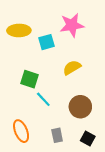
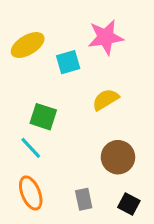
yellow ellipse: (19, 30) -> (28, 45), turned -30
cyan line: (43, 99) -> (31, 148), moved

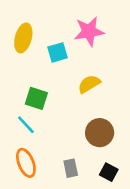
yellow ellipse: (28, 45) -> (23, 38), turned -44

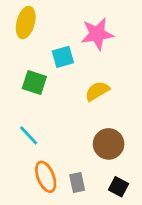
yellow ellipse: (23, 38) -> (26, 23), moved
green square: (36, 98) -> (34, 83), moved
orange ellipse: (26, 163) -> (46, 177), moved

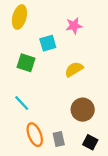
pink star: (97, 34) -> (74, 26), size x0.7

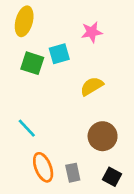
green square: (26, 63) -> (32, 63), moved

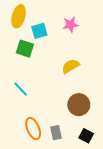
cyan square: (59, 54) -> (39, 31), moved
cyan line: (27, 128) -> (21, 89), moved

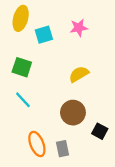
green square: (25, 49) -> (22, 67), moved
brown circle: (79, 105) -> (73, 113), moved
black square: (86, 136) -> (100, 131), moved

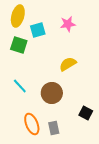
green square: (22, 67) -> (19, 45), moved
brown circle: (73, 113) -> (52, 93), moved

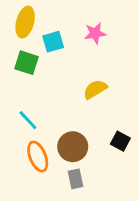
brown circle: (52, 93) -> (73, 147), moved
black square: (86, 113) -> (120, 141), moved
orange ellipse: (32, 124) -> (38, 157), moved

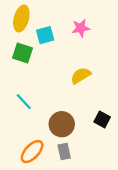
orange ellipse: (38, 157) -> (32, 152), moved, turned 65

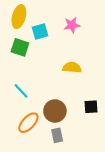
yellow semicircle: (81, 75) -> (72, 68), turned 36
black square: (102, 119) -> (91, 107), turned -32
orange ellipse: (32, 152) -> (28, 123), moved

